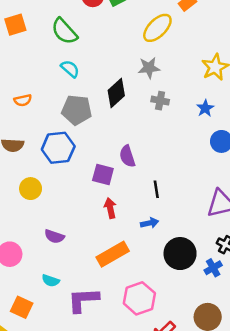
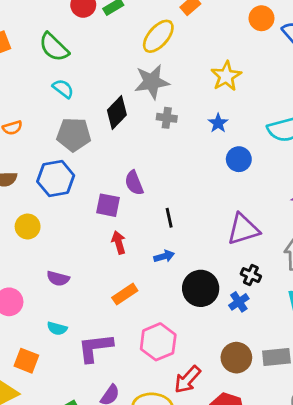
gray star: (149, 68) -> (152, 82), size x1.4
orange rectangle: (113, 254) -> (125, 294), size x0.7

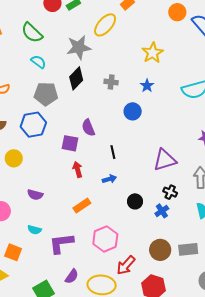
gray star: (152, 82) -> (79, 47), moved
blue circle: (239, 159) -> (133, 111), moved
black circle: (201, 288) -> (135, 201), size x0.6

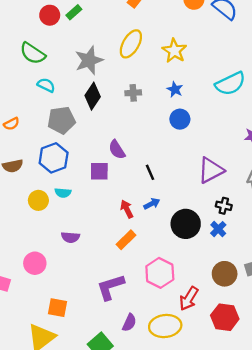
yellow ellipse: (105, 25) -> (131, 44), moved
blue circle: (133, 111) -> (180, 119), moved
red arrow: (78, 169) -> (127, 209), moved
black circle: (135, 201) -> (186, 224), size x1.6
cyan semicircle: (34, 230) -> (63, 193), moved

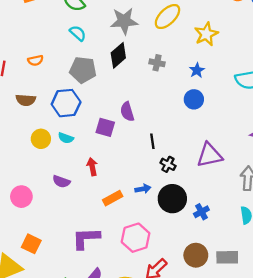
blue arrow: (152, 204) -> (143, 189), moved
black cross: (224, 206) -> (168, 164), moved
red arrow: (127, 209) -> (92, 167), moved

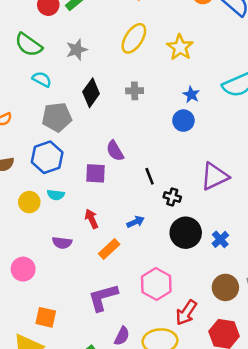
gray star: (124, 21) -> (77, 50), moved, size x0.7
blue star: (197, 70) -> (191, 95), moved
blue arrow: (143, 189) -> (136, 222), moved
orange rectangle: (113, 198) -> (109, 249), moved

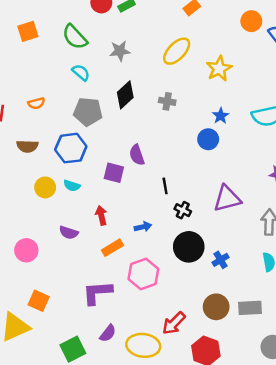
pink hexagon: (156, 284) -> (143, 274), moved

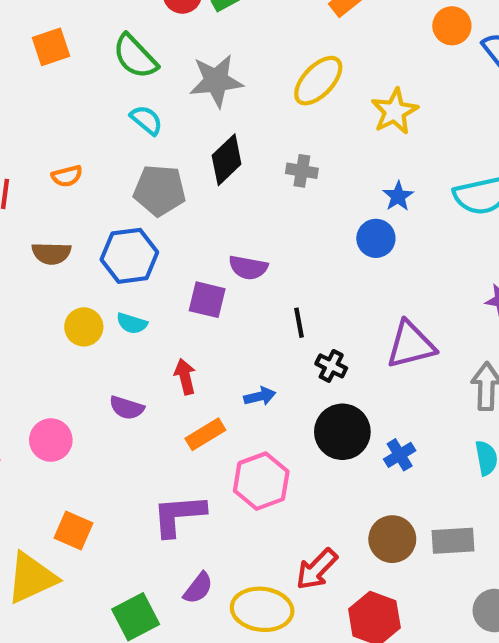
gray star: (120, 51) -> (216, 81), size x1.4
purple semicircle: (137, 155) -> (248, 267), turned -60

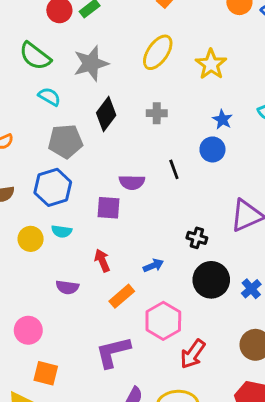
black line: (299, 323) -> (174, 169), moved
pink circle: (51, 440) -> (28, 330), moved
red arrow: (317, 569) -> (193, 354), moved

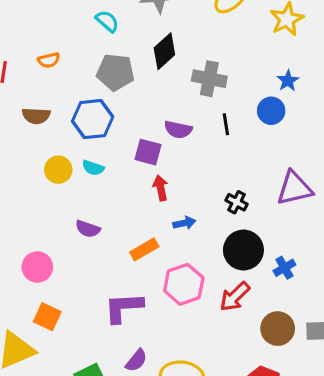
gray cross: (157, 113) -> (209, 79), moved, size x1.5
red arrow: (102, 261) -> (161, 188), moved
red arrow: (193, 354) -> (235, 297), moved

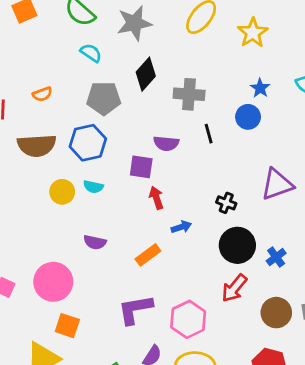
brown semicircle: (36, 116) -> (37, 146), size x1.5
pink circle: (37, 267) -> (53, 282), size x1.4
pink hexagon: (184, 284) -> (188, 319), moved

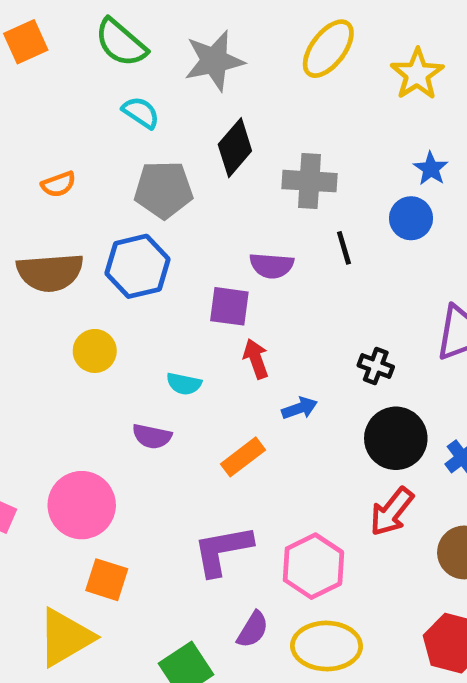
cyan semicircle: (93, 187) -> (184, 384), moved

